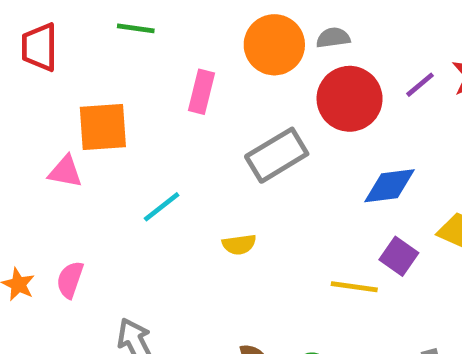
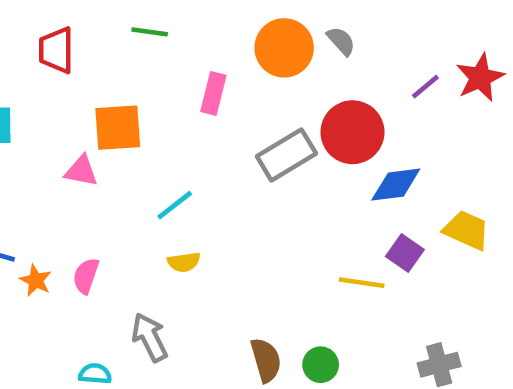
gray semicircle: (333, 38) -> (341, 41), turned 56
red circle: (350, 99) -> (352, 132), moved
yellow semicircle: (239, 244) -> (184, 262), moved

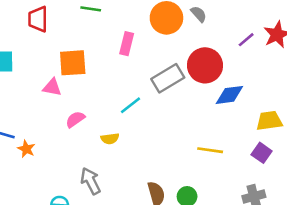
cyan line: (175, 205) -> (130, 105), moved
yellow trapezoid: (466, 230) -> (269, 121), turned -32
purple square: (405, 253) -> (262, 153), moved
pink semicircle: (86, 276) -> (75, 119), moved, turned 36

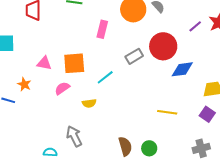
orange square: (73, 63) -> (74, 63), moved
gray rectangle: (168, 78) -> (134, 56), size x0.7
orange star: (26, 149) -> (24, 84), moved

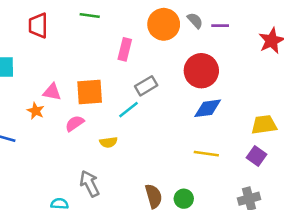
purple line: (195, 26) -> (220, 26), moved, turned 40
gray rectangle: (134, 56) -> (146, 86), moved
blue diamond: (182, 69) -> (208, 108), moved
orange star: (24, 84) -> (36, 111), moved

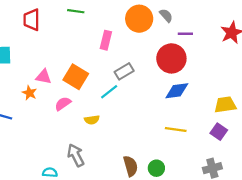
purple line: (220, 26) -> (185, 34), moved
orange square: (90, 92) -> (76, 77), turned 35

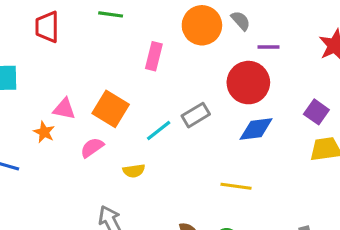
gray rectangle: (124, 71) -> (196, 115), moved
yellow line: (176, 129) -> (236, 186), moved
purple square: (219, 132) -> (316, 112), moved

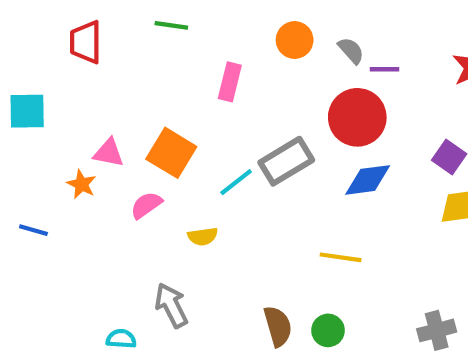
gray semicircle: (241, 21) -> (351, 50), moved
orange circle: (202, 25) -> (295, 40), size x0.7
gray rectangle: (196, 115) -> (286, 161), size x1.4

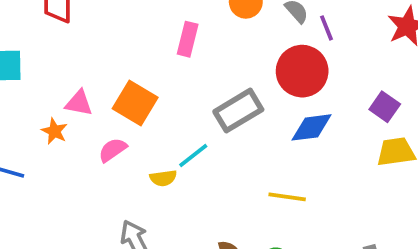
purple line: (384, 69) -> (327, 28), turned 68
cyan line: (236, 182) -> (193, 156), moved

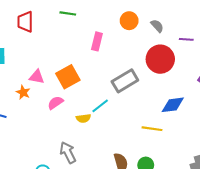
purple line: (327, 28) -> (186, 39), moved, turned -64
orange square: (135, 103) -> (68, 77), turned 30
blue diamond: (311, 127) -> (173, 105), moved

